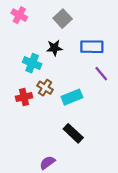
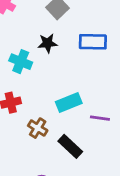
purple line: (101, 74) -> (100, 118), moved, turned -42
brown cross: (45, 88) -> (38, 128), moved

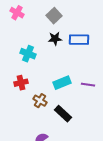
black star: (48, 43) -> (55, 39), moved
purple line: (100, 118) -> (88, 85), moved

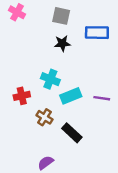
gray square: (54, 16) -> (61, 16), turned -35
blue rectangle: (79, 40) -> (97, 33), moved
cyan cross: (28, 54) -> (50, 79), moved

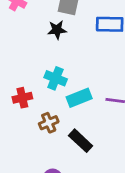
black star: (62, 43) -> (57, 30), moved
brown cross: (44, 117) -> (49, 123), turned 35

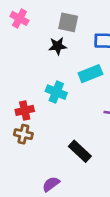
cyan rectangle: (79, 98) -> (90, 74), moved
brown cross: (49, 123) -> (23, 134), moved, turned 36

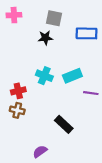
pink cross: (19, 18) -> (14, 15), turned -32
cyan rectangle: (90, 74) -> (72, 76), moved

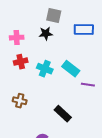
pink cross: (14, 15) -> (17, 38), moved
cyan rectangle: (72, 76) -> (71, 69), turned 60
red cross: (18, 91) -> (21, 62), moved

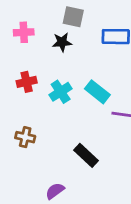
pink cross: (17, 38) -> (24, 32), moved
cyan cross: (45, 69) -> (61, 92), turned 35

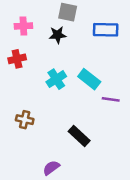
red cross: (27, 82) -> (17, 59), moved

